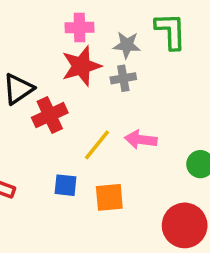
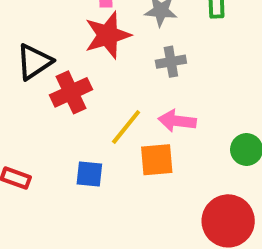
gray cross: (123, 78) -> (171, 62), moved
orange square: (109, 197) -> (157, 160), moved

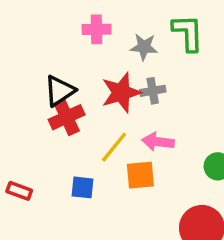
red star: (108, 35) -> (121, 93), moved
black triangle: (34, 62) -> (60, 91), moved

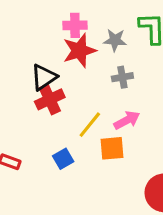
red star: (121, 93) -> (79, 51), moved
pink arrow: (158, 142) -> (127, 120), turned 145
blue square: (82, 187) -> (63, 159), turned -36

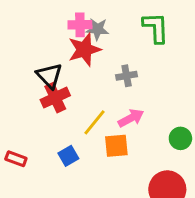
gray star: (115, 40) -> (97, 29), moved
black triangle: (44, 77) -> (49, 76), turned -40

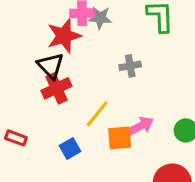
red star: (84, 50) -> (64, 36), moved
pink arrow: (131, 118) -> (141, 126), moved
red rectangle: (16, 159) -> (16, 138), moved

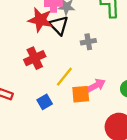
red star: (64, 36) -> (40, 20), turned 30
black triangle: (51, 66) -> (59, 25), moved

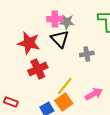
red star: (40, 20) -> (29, 43), moved
orange square: (81, 94) -> (64, 102), moved, turned -30

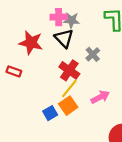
gray cross: (87, 54) -> (93, 54), turned -32
red cross: (38, 69) -> (69, 70), moved, turned -30
red rectangle: (11, 102) -> (14, 71), moved

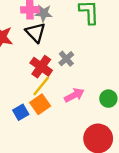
gray cross: (93, 54) -> (66, 59), moved

